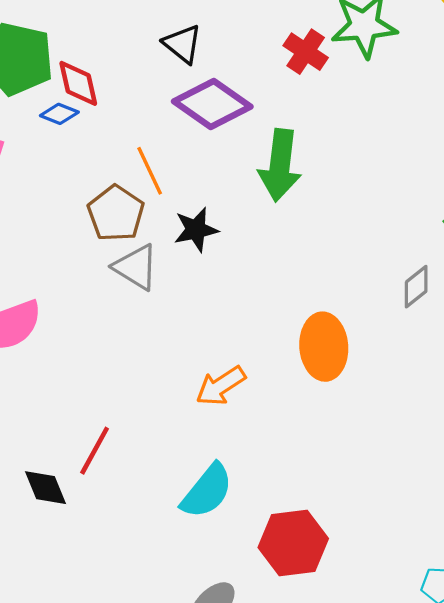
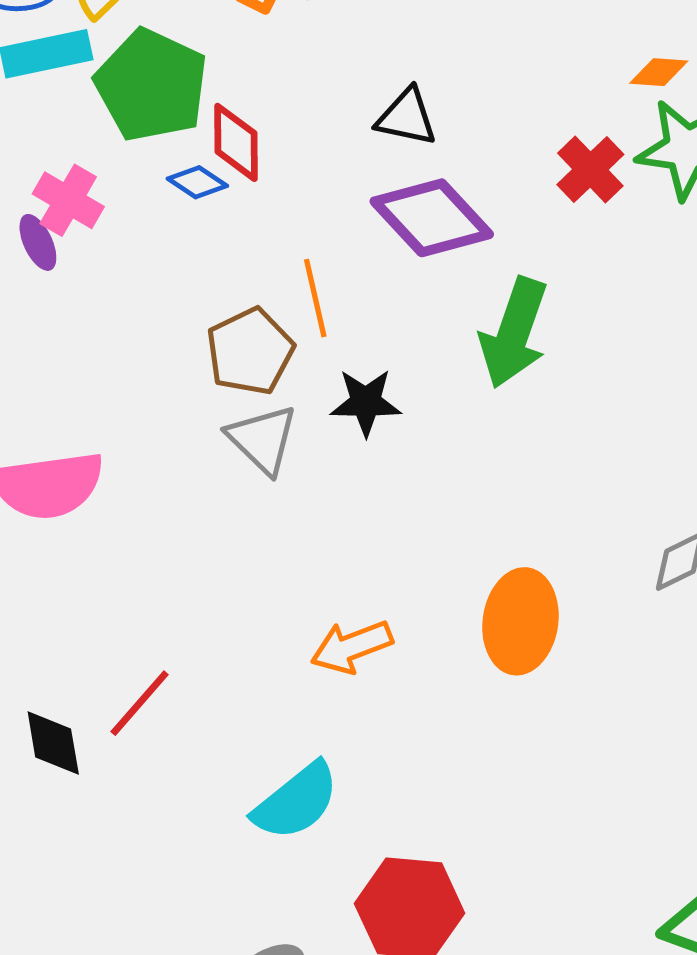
black triangle: (182, 44) -> (407, 117), turned -39

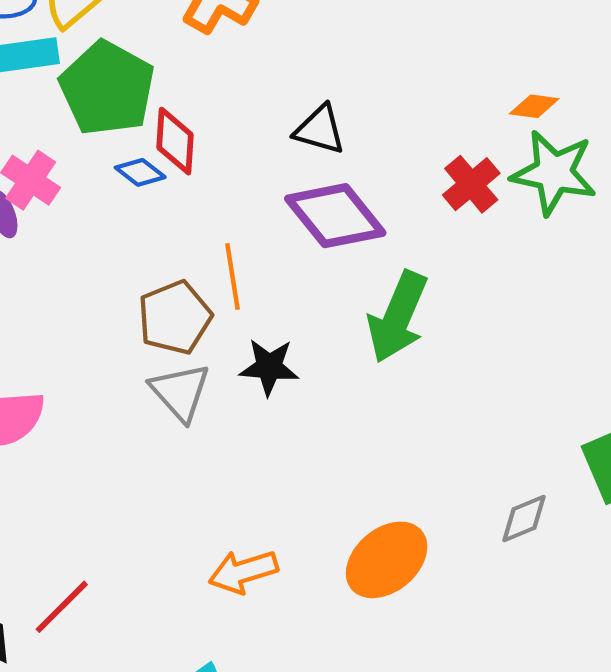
orange ellipse: (520, 621) -> (387, 560), turned 38

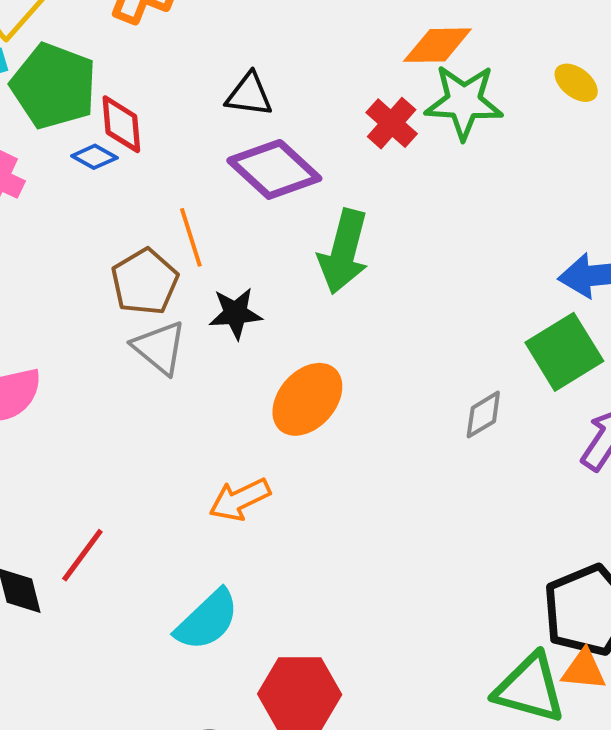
orange diamond: (534, 106) -> (437, 45), size x1.6
orange ellipse: (387, 560) -> (307, 399), moved

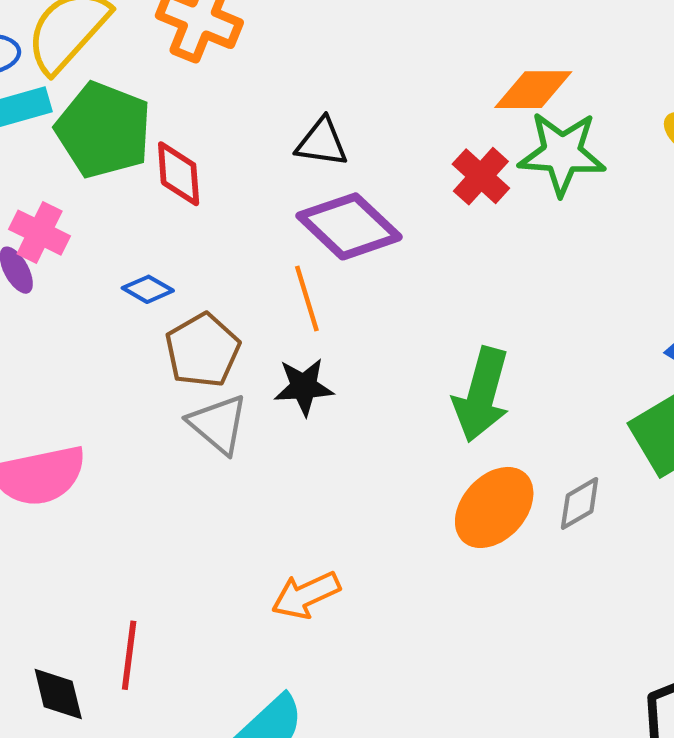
blue diamond: (94, 157) -> (148, 289), moved
orange line: (191, 237) -> (307, 299), moved
green arrow: (344, 252) -> (482, 395), moved
orange ellipse: (307, 399) -> (494, 507), moved
red line: (82, 555) -> (129, 655), turned -30

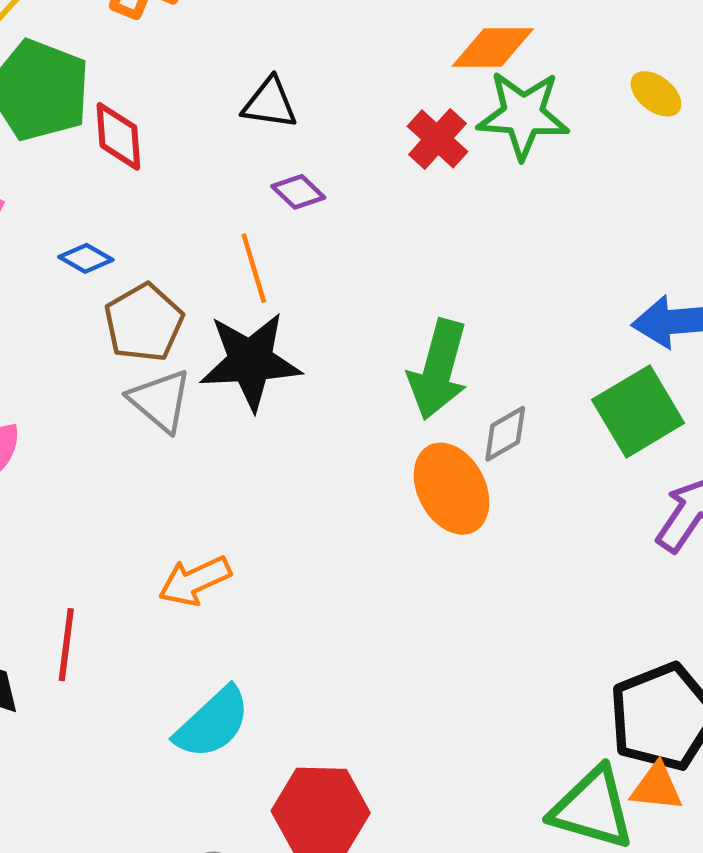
purple diamond: (349, 226) -> (298, 192), size x0.5
black star: (304, 387) -> (250, 361), size x1.6
gray diamond: (580, 503) -> (505, 434), moved
orange ellipse: (494, 507) -> (452, 489), turned -70
orange arrow: (306, 595) -> (195, 581), moved

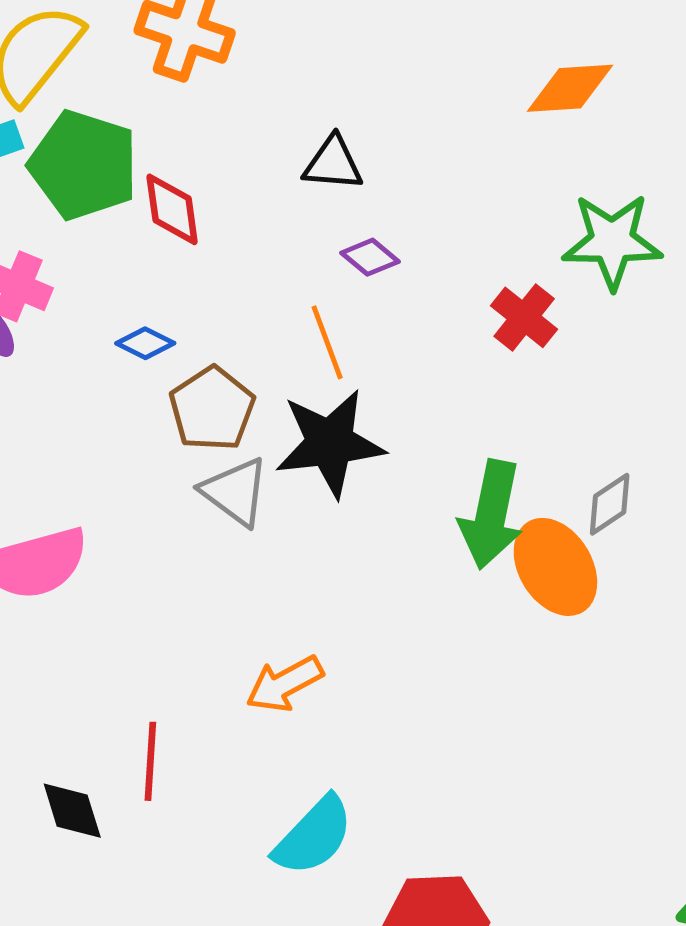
green star: (523, 115) -> (612, 241), moved
red cross: (437, 139) -> (524, 317), moved
green arrow: (438, 369) -> (491, 515), moved

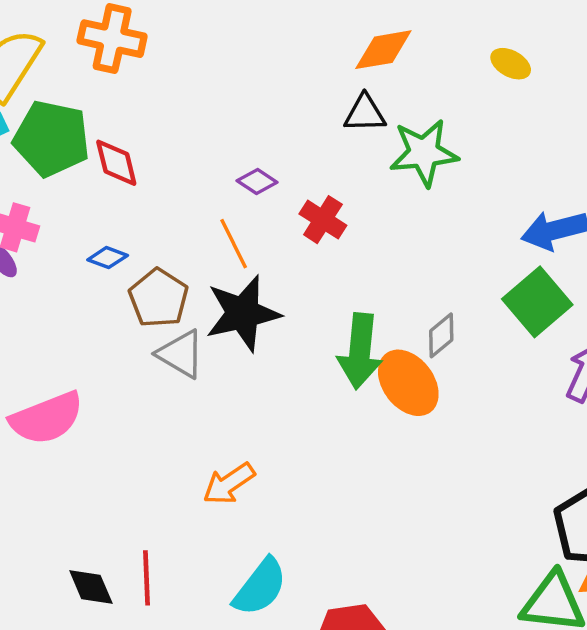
black triangle: (333, 163) -> (365, 113), moved
red cross: (524, 317) -> (323, 220), moved
red line: (150, 761) -> (147, 578), moved

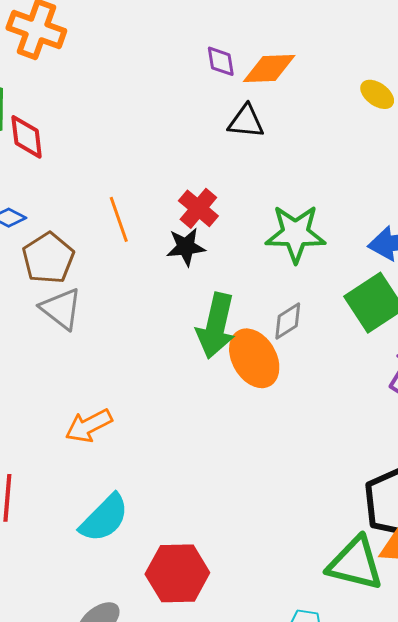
green star: (424, 153) -> (295, 234), moved
purple diamond: (257, 181) -> (221, 61), moved, turned 40
black star: (243, 313) -> (186, 247), moved, size x0.6

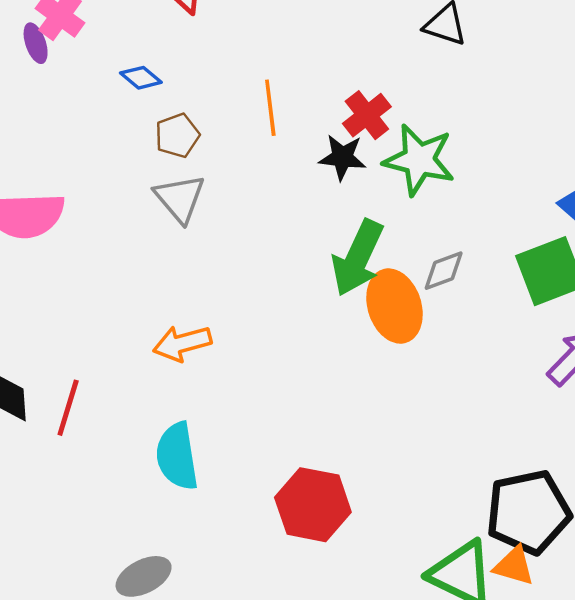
green star: (295, 234) -> (419, 160), moved
brown pentagon: (48, 258) -> (177, 136), size x0.7
cyan semicircle: (104, 518) -> (177, 456), turned 114
red hexagon: (177, 573) -> (313, 505), moved

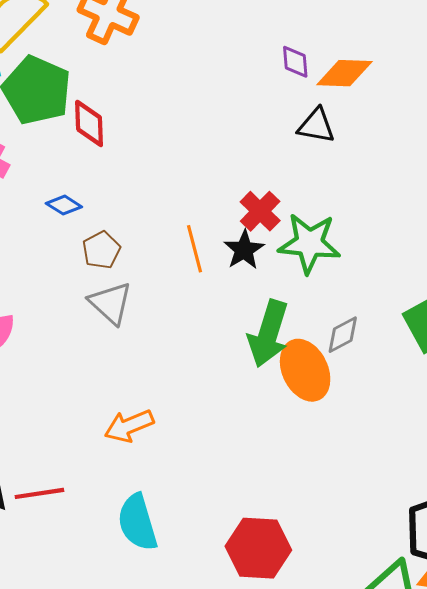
orange line: (270, 108) -> (194, 249), moved
black star: (342, 157) -> (244, 250), turned -30
red line: (68, 408) -> (39, 493), turned 72

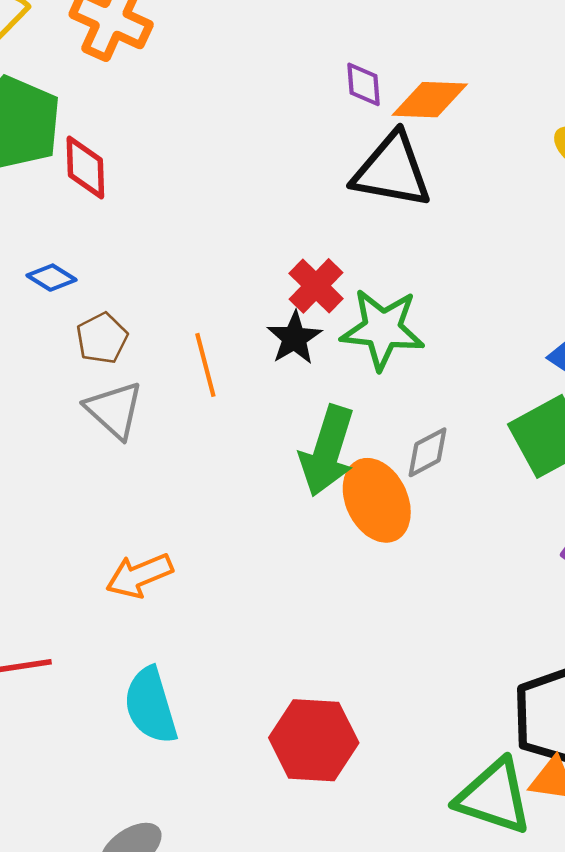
black triangle: (316, 126) -> (392, 171), size x1.6
orange line: (194, 249) -> (205, 365), moved

